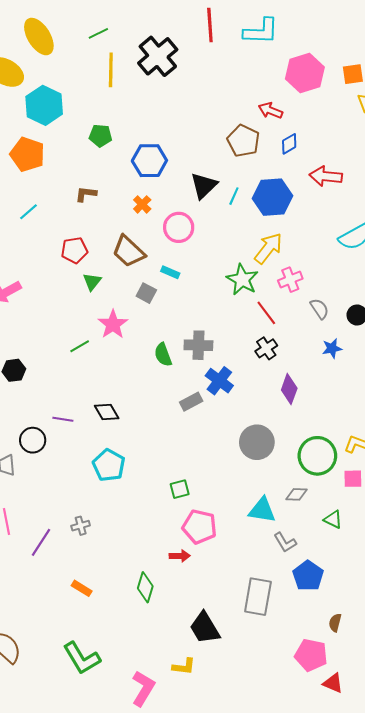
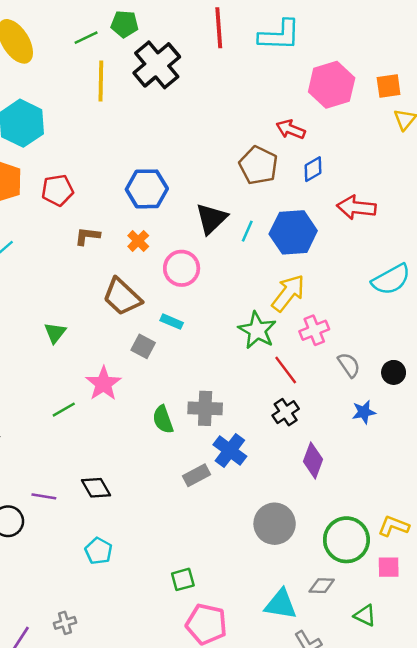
green pentagon: (100, 136) -> (125, 24), moved
brown L-shape: (86, 194) -> (87, 236), moved
red pentagon: (74, 250) -> (58, 190), moved
green triangle: (92, 282) -> (55, 333), moved
cyan pentagon: (109, 465) -> (98, 551), size x0.7

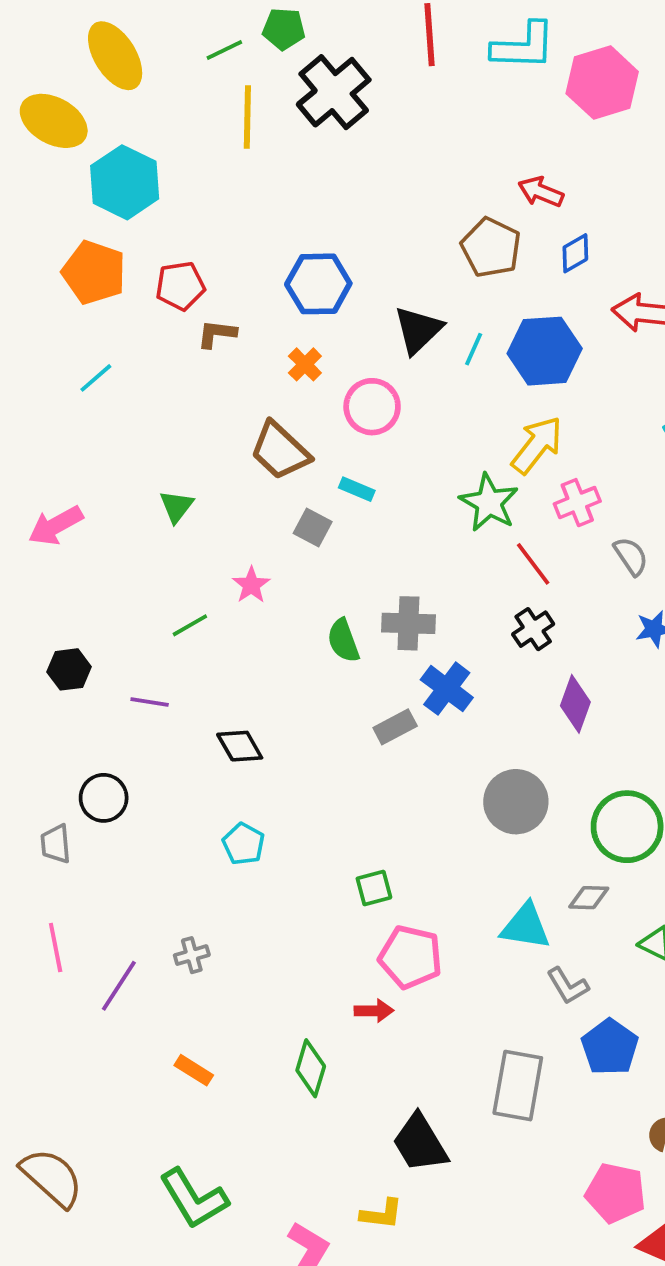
pink hexagon: (332, 85) -> (602, 83), moved
brown L-shape: (87, 236) -> (217, 334), moved
pink star: (103, 384) -> (251, 585), size x0.7
purple line: (44, 496) -> (150, 702), moved

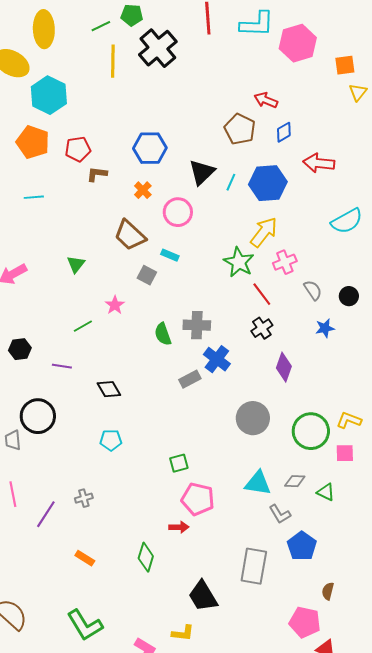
yellow ellipse: (115, 56) -> (44, 29), turned 30
cyan line: (96, 378) -> (34, 197), turned 36
black circle: (104, 798) -> (38, 416), size x1.4
cyan pentagon: (244, 844) -> (111, 440), turned -30
gray diamond: (589, 898) -> (295, 481), moved

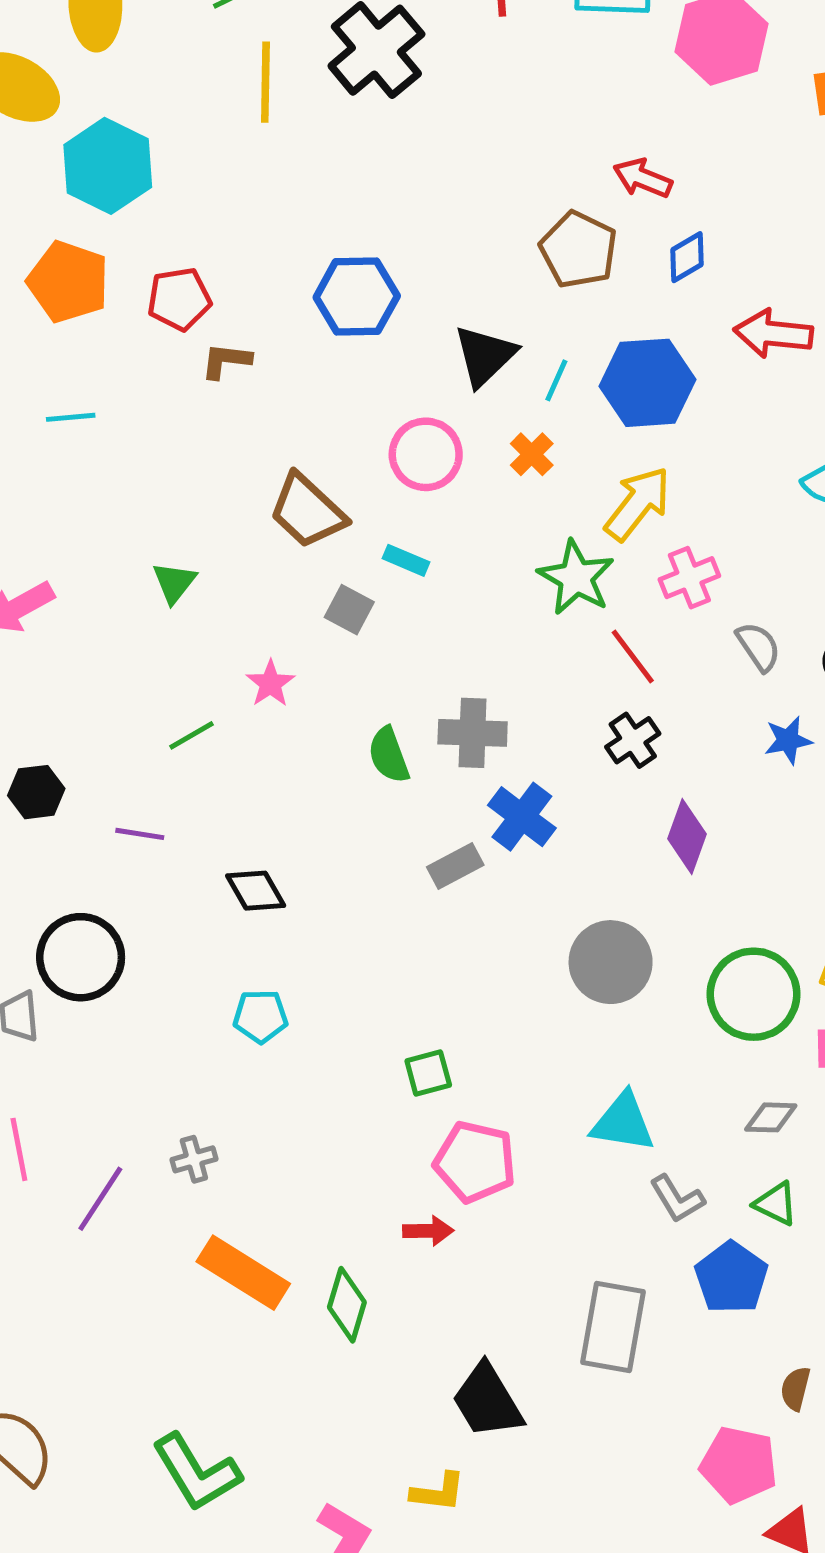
orange cross: (143, 190) -> (532, 454), moved
gray diamond: (295, 481) -> (771, 1117), moved
green triangle: (326, 492) -> (776, 1204), moved
orange rectangle: (85, 558) -> (243, 1273), moved, size x1.8

